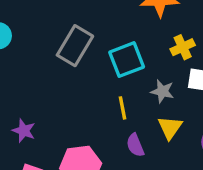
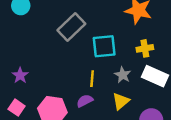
purple semicircle: (135, 145) -> (85, 101), moved, turned 70

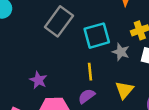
purple star: (20, 75) -> (38, 80), moved
gray star: (123, 75) -> (121, 52), moved

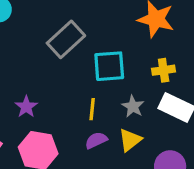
gray star: (121, 52) -> (133, 106), moved
purple semicircle: (87, 96) -> (96, 140), moved

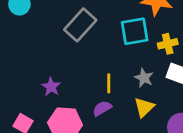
cyan square: (109, 66) -> (135, 31), moved
purple semicircle: (96, 140) -> (102, 108), moved

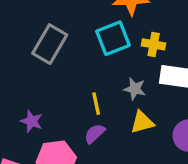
yellow cross: (168, 44) -> (154, 44), turned 36
yellow triangle: (144, 107) -> (142, 122), turned 40

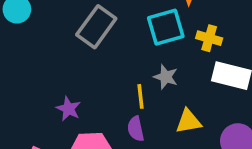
gray star: (135, 89) -> (166, 77), moved
purple semicircle: (95, 134) -> (136, 129), turned -65

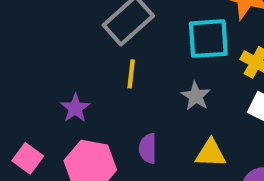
yellow line: (140, 96) -> (131, 74), moved

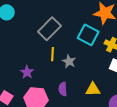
cyan square: (208, 39) -> (88, 35), turned 35
gray star: (196, 96) -> (69, 61), moved

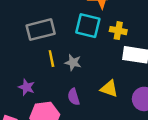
gray rectangle: (49, 29) -> (41, 30), turned 45
yellow triangle: (93, 89) -> (109, 89), turned 35

